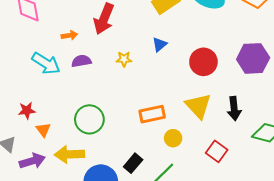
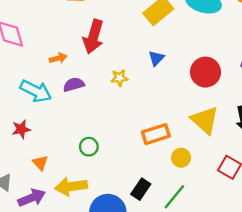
red star: (27, 110) -> (21, 129), moved
green circle: (89, 119) -> (89, 147), size x0.6

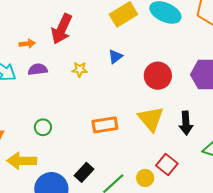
yellow circle: (181, 158) -> (145, 178), moved

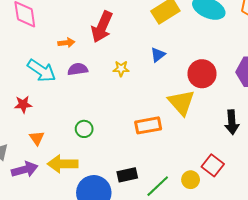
yellow triangle: (151, 119) -> (181, 102), moved
black rectangle: (84, 172) -> (127, 175), turned 36

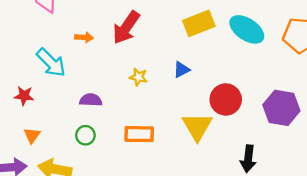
purple semicircle: (78, 69) -> (91, 100), moved
orange rectangle: (148, 125) -> (139, 134), moved

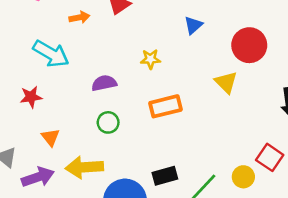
yellow star: (138, 77) -> (150, 59), moved
yellow triangle: (197, 127) -> (226, 82), size x0.7

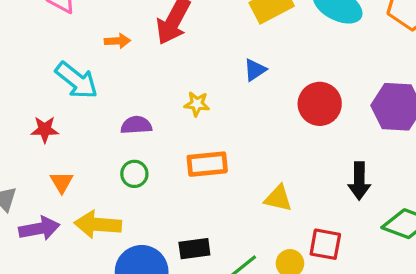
yellow triangle: (226, 82) -> (278, 198), moved, turned -40
red square: (270, 157) -> (325, 244), turned -32

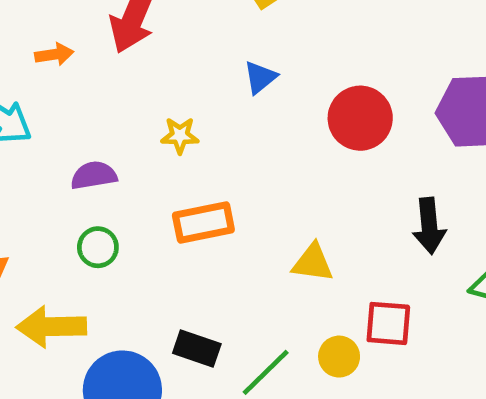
black rectangle: (194, 249) -> (197, 348), turned 32

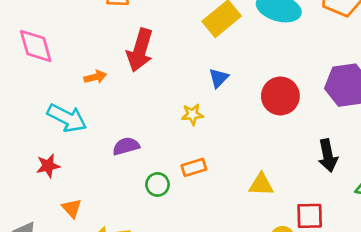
yellow star: (180, 136) -> (192, 114), moved
orange rectangle: (203, 223) -> (194, 167), size x0.7
green circle: (98, 247) -> (158, 184), moved

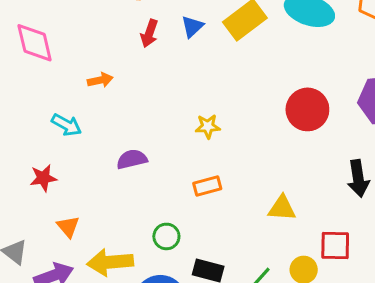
red arrow: (140, 50) -> (149, 33), moved, size x0.6
blue triangle: (219, 78) -> (192, 26), moved
cyan arrow: (67, 118) -> (67, 125), size x0.7
green circle: (158, 184) -> (166, 236), moved

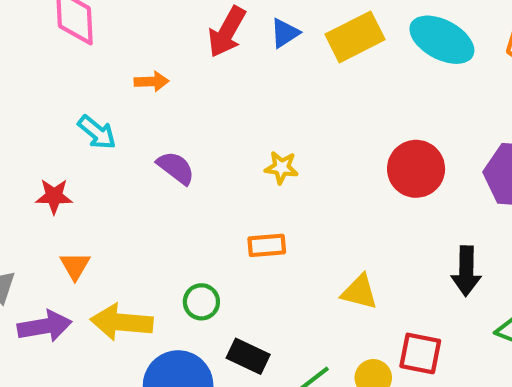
red arrow: (149, 33) -> (227, 32), size x1.4
purple semicircle: (132, 159) -> (176, 168), moved, turned 40

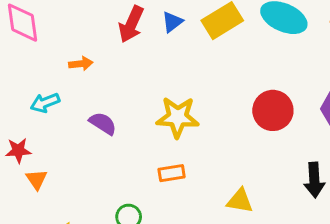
cyan arrow: (97, 132) -> (45, 103), turned 124
yellow star: (281, 167) -> (178, 117), size x1.8
orange triangle: (75, 266) -> (37, 179), moved

